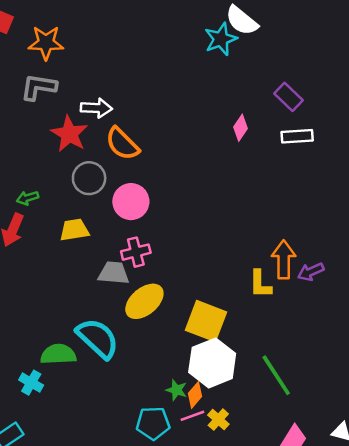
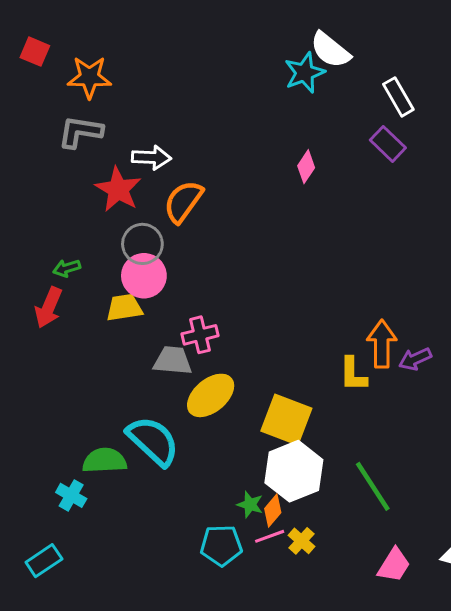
pink diamond: (240, 128) -> (306, 167), moved
white rectangle: (297, 136) -> (398, 97), moved, turned 64
orange semicircle: (122, 144) -> (183, 202), turned 81
pink circle: (131, 202) -> (144, 276), moved

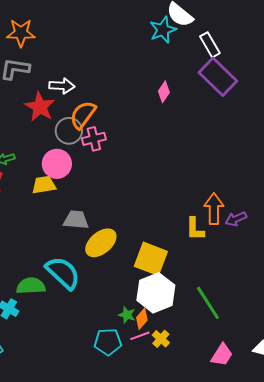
white rectangle: (398, 97) -> (210, 45), moved
purple rectangle: (388, 144) -> (218, 77), size x1.6
gray circle: (142, 244) -> (69, 131), moved
pink cross: (200, 335) -> (94, 139), moved

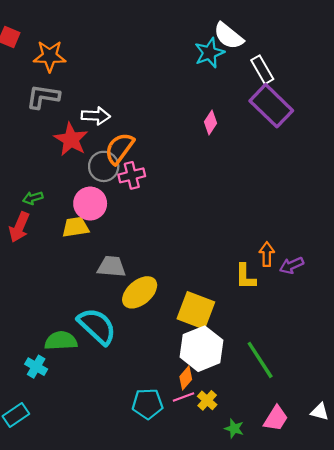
orange arrow: (214, 209) -> (267, 254), size x0.7
green star: (127, 315) -> (234, 429), moved

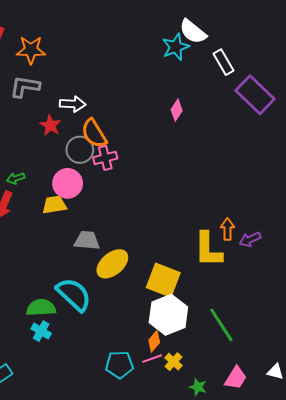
purple rectangle: (271, 106) -> (255, 95), moved
red star: (71, 139) -> (50, 125), size x0.7
orange semicircle: (119, 148) -> (94, 133), turned -68
yellow L-shape: (245, 277) -> (208, 250), size x1.5
cyan cross: (36, 367) -> (41, 331), moved

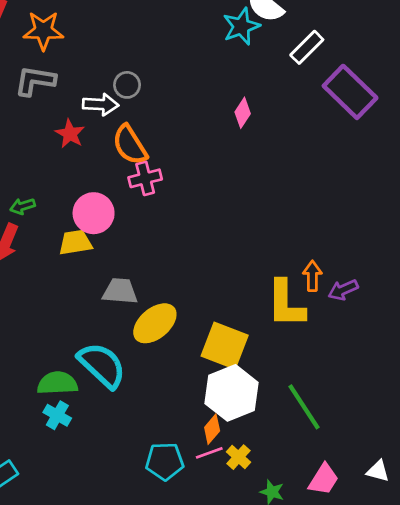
white rectangle: (223, 62) -> (307, 47), turned 75
gray circle: (80, 150) -> (127, 85), moved, size x0.7

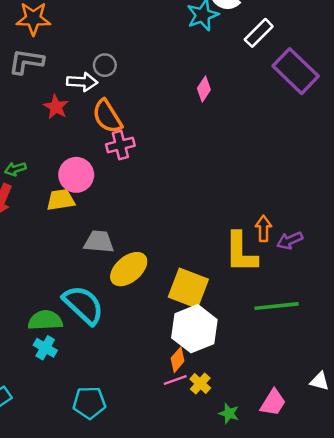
green line: (304, 407) -> (277, 306), moved, turned -63
cyan pentagon: (165, 461) -> (89, 403), moved
white triangle: (378, 471) -> (320, 381), moved

